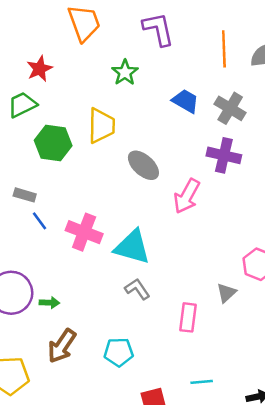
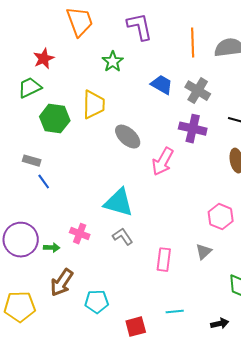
pink cross: (84, 232) -> (80, 234), moved, size x0.7
gray triangle: (226, 293) -> (204, 252), moved
cyan pentagon: (119, 352) -> (97, 302), moved

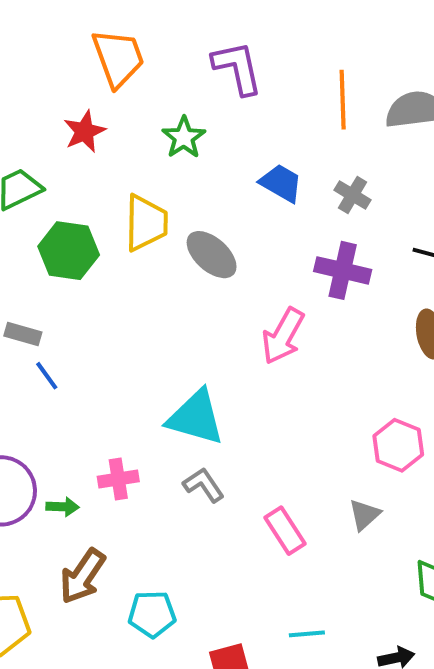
red star: (44, 59) -> (84, 131), moved
gray cross: (198, 91) -> (353, 195), size x0.7
gray ellipse: (128, 137) -> (212, 255), moved
pink cross: (80, 234) -> (118, 479), turned -30
pink rectangle: (164, 260) -> (285, 531), turned -40

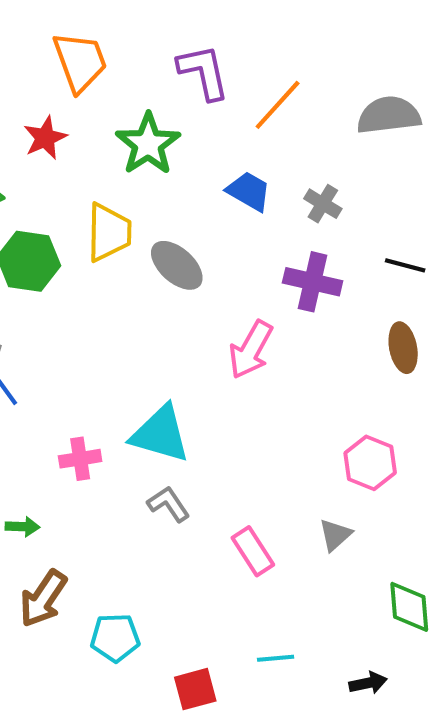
orange line: (343, 100) -> (278, 105), moved, turned 44
green star: (184, 137) -> (148, 144), size x1.4
pink cross: (118, 479) -> (80, 459), moved

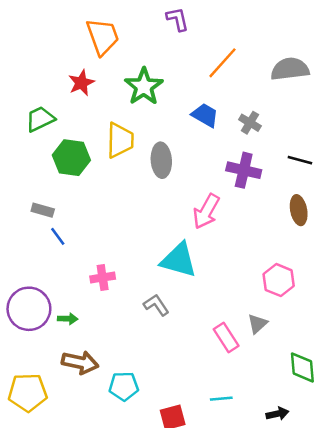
purple L-shape: (204, 72) -> (178, 19), moved, size x0.7
gray ellipse: (177, 265) -> (161, 160), turned 44
cyan triangle: (160, 434) -> (179, 260), moved
pink rectangle: (253, 551) -> (226, 337), moved
brown arrow: (43, 599) -> (80, 362), turned -112

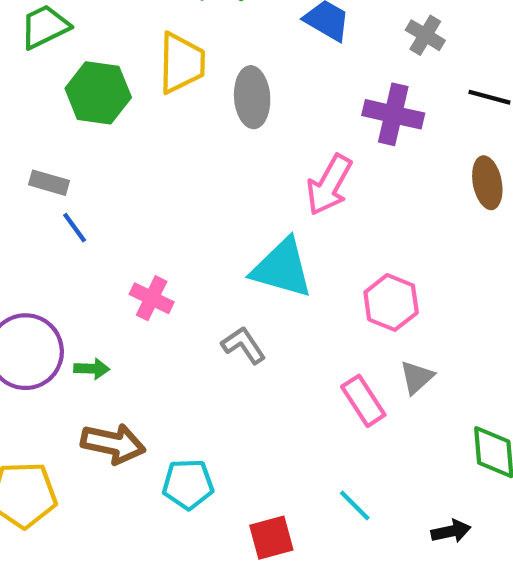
gray cross: (250, 123) -> (425, 35), moved
pink cross: (103, 278) -> (152, 298), turned 35
pink hexagon: (279, 280) -> (391, 302), moved
cyan line: (221, 399) -> (355, 506), turned 50

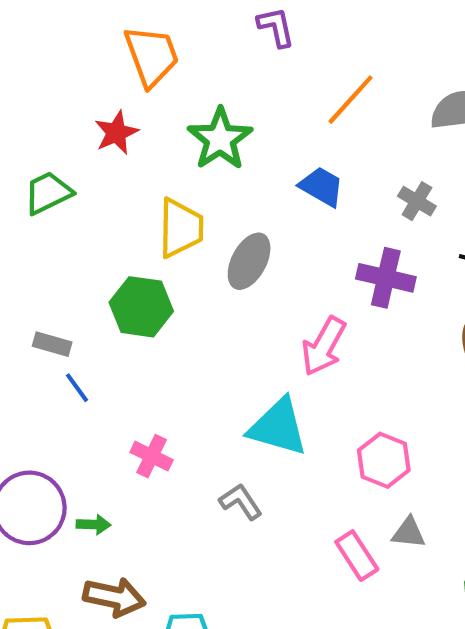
green hexagon: (98, 93) -> (141, 307), moved
gray ellipse: (252, 97) -> (249, 261), turned 32
gray triangle: (417, 377) -> (409, 533), turned 48

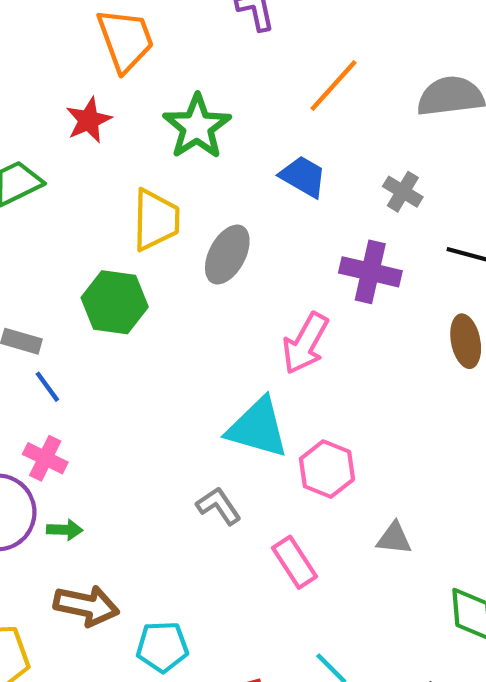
pink cross: (152, 456) -> (45, 458), moved
pink hexagon: (384, 460) -> (327, 469), moved
pink rectangle: (357, 556) -> (294, 562), moved

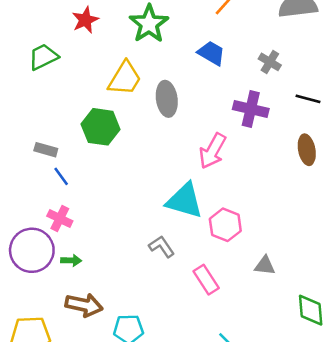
yellow trapezoid: (156, 220) -> (125, 78), turned 30
gray ellipse: (227, 255) -> (167, 99), turned -36

